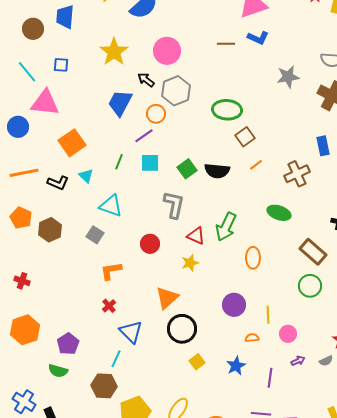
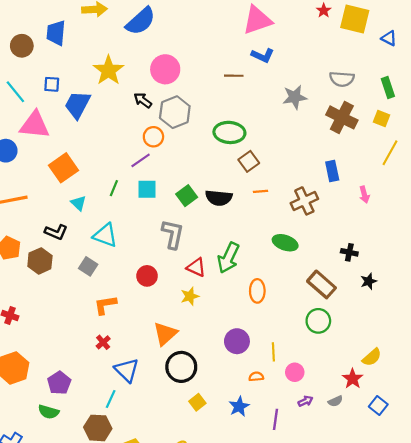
brown line: (226, 44) -> (234, 76), moved
blue trapezoid: (120, 103) -> (77, 105), moved
orange line: (256, 165) -> (260, 191), turned 32
black L-shape: (58, 183) -> (56, 232), moved

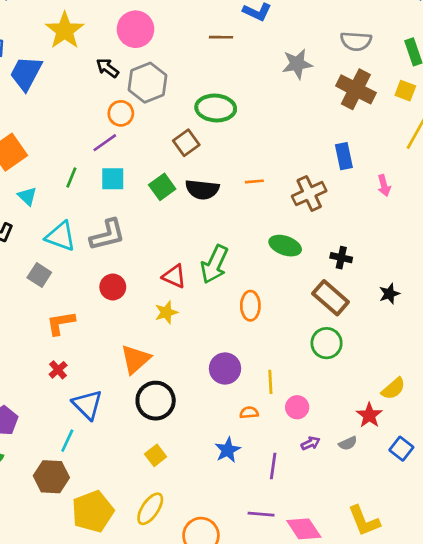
brown square: (249, 161) -> (186, 143), moved
gray L-shape: (173, 234) -> (107, 235), moved, turned 64
black cross: (349, 252) -> (341, 258), moved
yellow square: (197, 402) -> (156, 455), moved

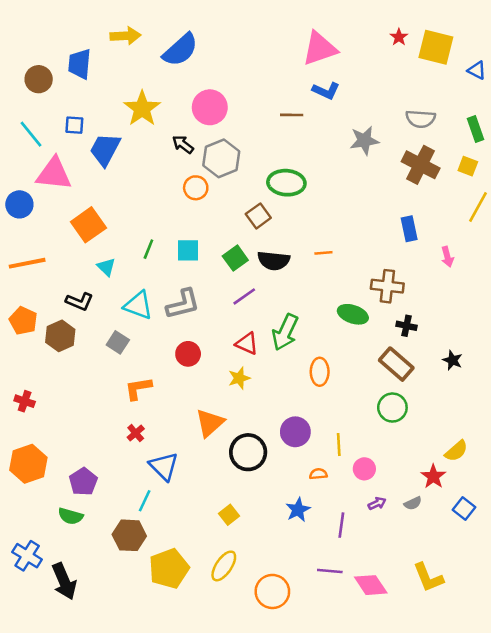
purple line: (105, 143) -> (244, 296), moved
brown cross: (309, 194) -> (387, 286), moved, turned 32
black star: (389, 294) -> (452, 360), turned -30
black circle: (156, 401) -> (248, 452), moved

